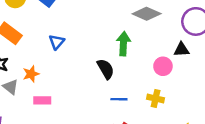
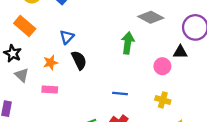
black semicircle: (106, 69) -> (79, 60), moved
orange star: (31, 74) -> (51, 63), moved
yellow cross: (156, 99) -> (163, 100), moved

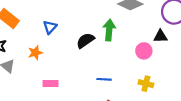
black semicircle: (79, 60) -> (85, 41), moved, turned -96
pink rectangle: (50, 89) -> (51, 84), moved

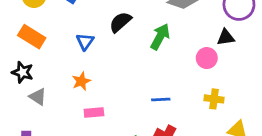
green arrow: (109, 30) -> (160, 37), turned 30
black semicircle: (85, 41) -> (120, 22), moved
orange star: (35, 53) -> (81, 81), moved

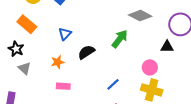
black semicircle: (120, 22) -> (86, 52), moved
pink circle: (207, 58) -> (150, 67), moved
yellow cross: (214, 99) -> (152, 90), size x1.5
blue line: (161, 100) -> (113, 84), turned -48

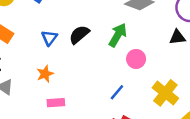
black semicircle: (86, 52) -> (79, 35), moved
pink circle: (150, 67) -> (136, 59), moved
yellow cross: (152, 90) -> (165, 93), turned 30

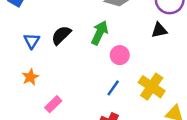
blue line: (117, 92) -> (113, 88), moved
pink rectangle: (56, 103) -> (53, 104), moved, turned -35

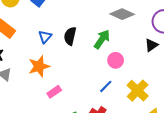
black triangle: (159, 30) -> (151, 45), turned -32
black semicircle: (61, 35) -> (70, 36), turned -42
orange star: (30, 77) -> (39, 66), size x1.5

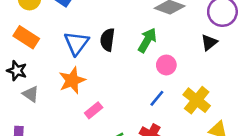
blue triangle: (45, 37) -> (76, 43), size x1.5

